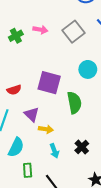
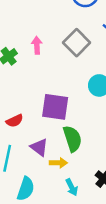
pink arrow: (40, 30) -> (37, 45), turned -96
green semicircle: (74, 103) -> (72, 139), moved

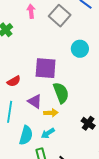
pink arrow: (37, 45) -> (31, 11), moved
cyan arrow: (72, 187) -> (48, 133), moved, turned 88

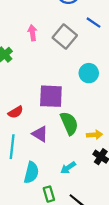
yellow arrow: (51, 113) -> (95, 135), moved
cyan arrow: (48, 133) -> (68, 168), moved

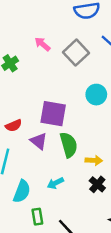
pink arrow: (32, 33) -> (42, 44), turned -49
purple triangle: (40, 134) -> (39, 141), moved
cyan arrow: (68, 168) -> (55, 183), moved

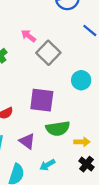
gray square: (76, 53) -> (48, 53), moved
purple triangle: (39, 141) -> (27, 141), moved
green semicircle: (69, 145) -> (58, 129), turned 100

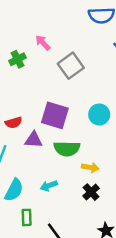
pink arrow: (28, 36) -> (43, 43), moved
cyan circle: (81, 80) -> (99, 115), moved
purple triangle: (27, 141) -> (34, 140), moved, turned -42

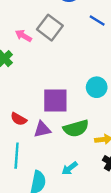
gray square: (71, 66) -> (50, 28), moved
red semicircle: (14, 123) -> (19, 119), turned 63

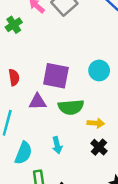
red semicircle: (19, 119) -> (14, 77), moved, turned -140
cyan arrow: (70, 168) -> (57, 145), turned -77

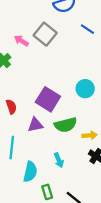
purple square: (56, 76) -> (48, 99), turned 30

